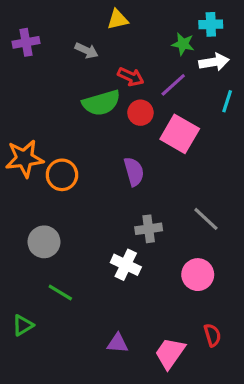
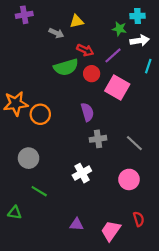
yellow triangle: (118, 19) -> (77, 21), moved
purple cross: (26, 42) -> (24, 15), moved
gray cross: (149, 229) -> (98, 139), moved
white cross: (126, 265) -> (82, 173), turned 36
green triangle: (23, 325) -> (15, 213), turned 40

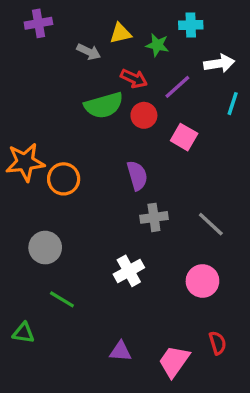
cyan cross: (138, 16) -> (191, 25), moved
green star: (119, 29) -> (157, 45), moved
pink square: (117, 88) -> (184, 137), size x0.7

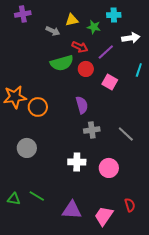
cyan line: (233, 104) -> (139, 70), moved
white cross: (129, 271) -> (77, 162), turned 30
pink circle: (202, 281) -> (109, 168), moved
green line: (62, 299) -> (37, 196), moved
purple triangle: (120, 351) -> (72, 210), size x1.5

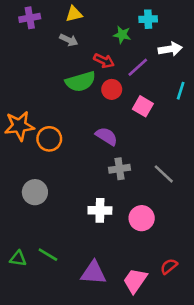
yellow triangle: (72, 20) -> (74, 14), moved
purple semicircle: (82, 105) -> (106, 136), turned -42
red semicircle: (130, 205) -> (169, 266), turned -112

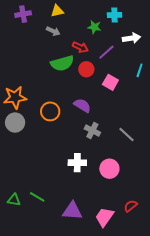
orange circle: (49, 139) -> (50, 111), moved
gray cross: (120, 169) -> (92, 131), turned 35
gray circle: (35, 192) -> (15, 123), moved

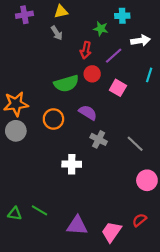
gray arrow: (53, 31) -> (57, 33), turned 32
red arrow: (80, 47) -> (86, 50), turned 77
green semicircle: (62, 63) -> (66, 84), moved
white cross: (77, 163) -> (72, 164), moved
pink circle: (109, 169) -> (147, 180), moved

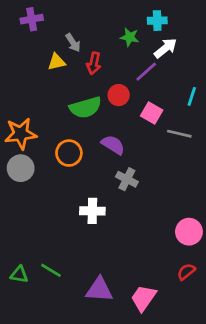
yellow triangle: (61, 12) -> (56, 62), moved
white arrow: (141, 41) -> (166, 48), moved, turned -30
red arrow: (86, 50) -> (94, 63), moved
gray line: (135, 144) -> (179, 134), moved, turned -30
red semicircle: (139, 220) -> (186, 272), moved

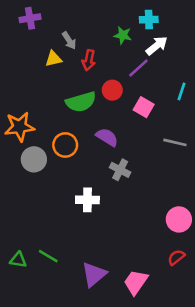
gray line: (179, 134) -> (175, 142), moved
gray circle: (21, 168) -> (34, 159), moved
purple triangle: (99, 290) -> (94, 274), turned -44

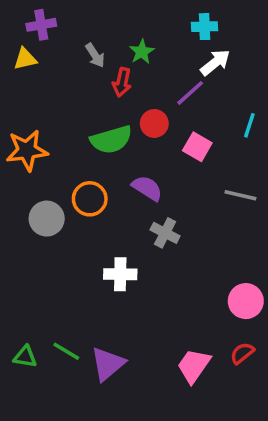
green star: (123, 35) -> (142, 52), moved, turned 30
yellow triangle: (53, 59) -> (25, 59), moved
orange star: (20, 127) -> (27, 150), moved
purple triangle: (94, 274) -> (108, 364), moved
pink trapezoid: (136, 282) -> (194, 366), moved

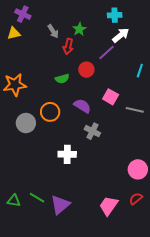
purple cross: (41, 25) -> (23, 14), turned 35
green semicircle: (111, 140) -> (62, 79), size x0.6
pink square: (197, 147) -> (111, 97), moved

